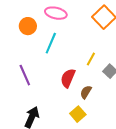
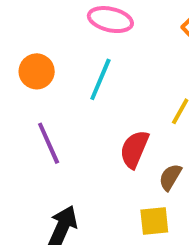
orange circle: (28, 26) -> (37, 71), moved
yellow square: (78, 114) -> (154, 221), turned 35

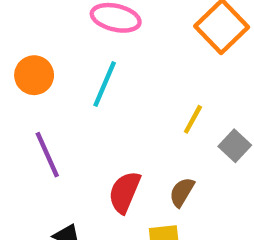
red semicircle: (134, 149) -> (125, 192), moved

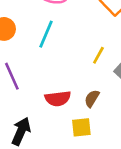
red semicircle: (125, 192) -> (58, 98), turned -120

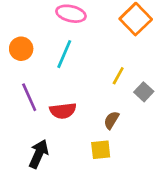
red semicircle: (58, 98) -> (63, 111), moved

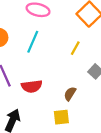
yellow line: (118, 76) -> (75, 48), moved

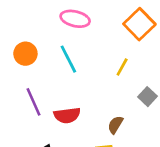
cyan line: (33, 42) -> (68, 59), turned -50

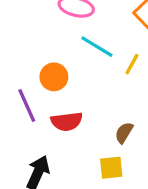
orange circle: (25, 54) -> (54, 77), moved
cyan line: (68, 59) -> (97, 47), moved, turned -32

